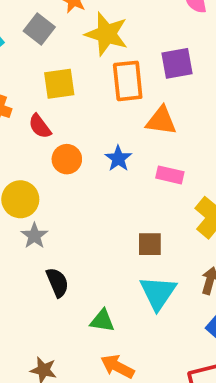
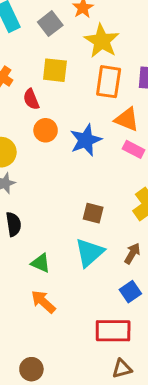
blue star: (118, 158) -> (86, 140), size x1.5
pink rectangle: (170, 175) -> (134, 149), moved

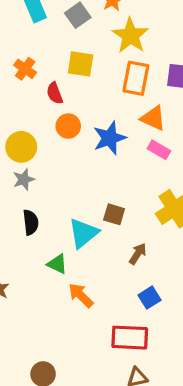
cyan triangle: (89, 253) -> (83, 233), moved
brown arrow: (132, 253) -> (138, 254), moved
orange arrow: (43, 302) -> (81, 295), moved

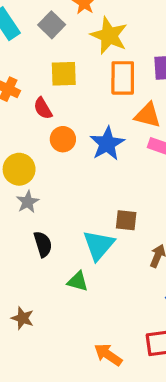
orange arrow: (81, 295) -> (108, 355), moved

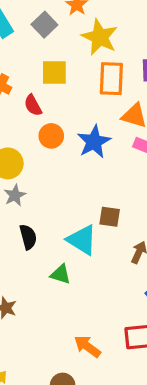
cyan triangle: (99, 245) -> (82, 240), turned -40

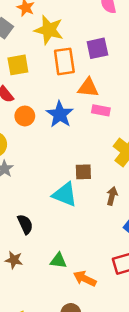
black semicircle: (28, 237) -> (25, 224), moved
green triangle: (61, 274) -> (58, 261), moved

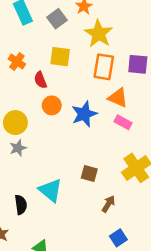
cyan triangle: (65, 194) -> (50, 190), moved

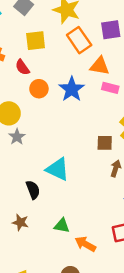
orange rectangle: (104, 67) -> (79, 40), turned -30
brown square: (89, 174) -> (105, 143), moved

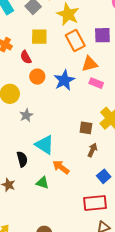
orange triangle: (100, 66) -> (90, 64), turned -30
gray star: (17, 137) -> (26, 115), moved
green triangle: (62, 226) -> (43, 183), moved
orange arrow: (85, 244) -> (61, 167), moved

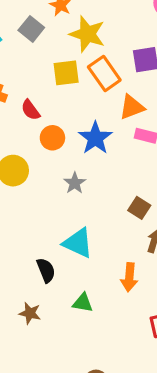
yellow square: (39, 37) -> (66, 73), moved
gray star: (26, 115) -> (75, 183), moved
brown square: (86, 128) -> (139, 208), turned 32
orange arrow: (61, 167) -> (129, 277), moved, turned -114

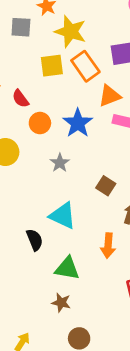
gray square: (31, 29) -> (21, 27), turned -35
brown square: (139, 208) -> (106, 186), moved
green triangle: (83, 303) -> (67, 268), size x1.4
brown star: (30, 313) -> (61, 303), moved

